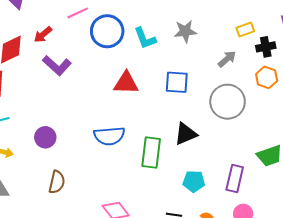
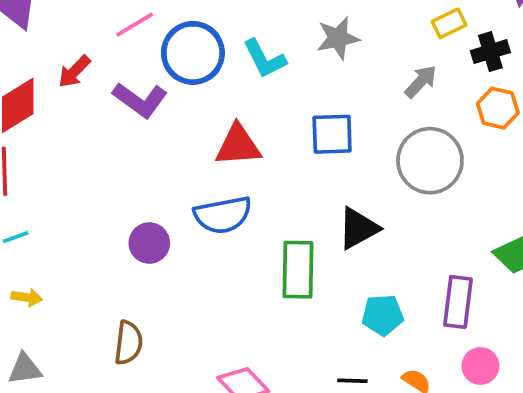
purple L-shape: (57, 65) -> (140, 100), moved
blue semicircle: (109, 136) -> (223, 215), moved
purple circle: (45, 137) -> (149, 243), moved

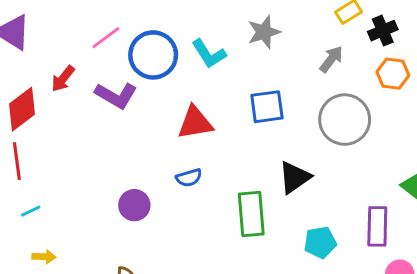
blue semicircle: (223, 215) -> (189, 178), size x0.6

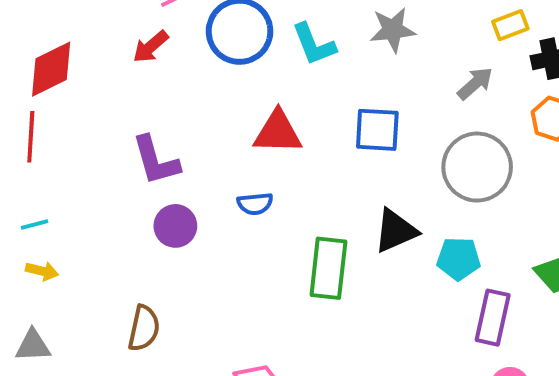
red arrow: (63, 79) -> (151, 47), moved
purple L-shape: (116, 95) -> (156, 161), moved, turned 33
cyan line: (31, 211) -> (34, 225), moved
cyan pentagon: (320, 242) -> (459, 259), moved

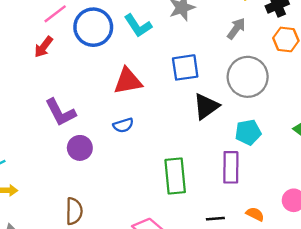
black triangle: (396, 231) -> (206, 106), moved
green rectangle: (328, 268) -> (175, 176), moved
purple rectangle: (493, 318) -> (231, 167), moved

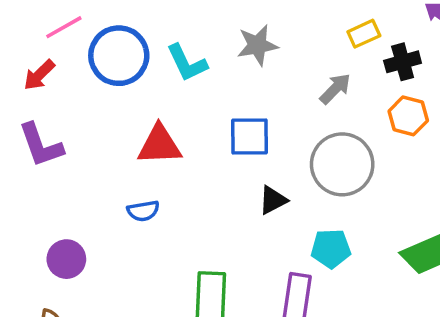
black triangle: (206, 106) -> (273, 200), size x0.7
purple L-shape: (60, 112) -> (41, 145), moved
purple circle: (80, 148) -> (66, 259), moved

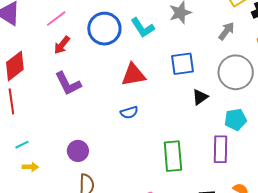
pink line: (64, 27) -> (56, 18), moved
purple circle: (66, 259) -> (78, 151), moved

